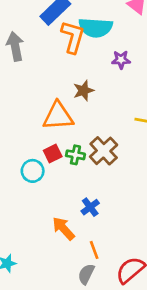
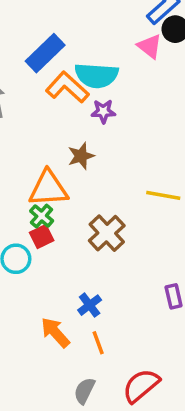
orange L-shape: (73, 37) -> (67, 87), turned -64
purple star: (121, 60) -> (103, 111), moved
green cross: (75, 155) -> (42, 216), moved, turned 30
orange line: (94, 250) -> (98, 343), moved

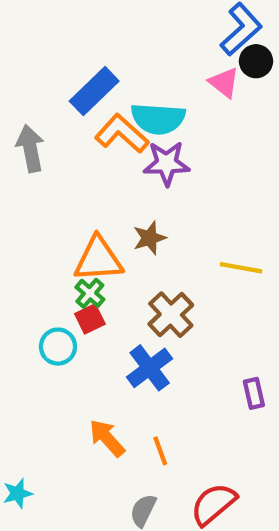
purple star: (103, 111) -> (167, 163), size x1.5
brown star: (81, 156) -> (150, 238), moved
blue cross: (90, 305) -> (150, 368), moved, size x1.5

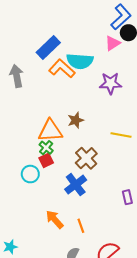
pink triangle: (224, 82) -> (113, 43), turned 49
purple star: (167, 163) -> (110, 83), moved

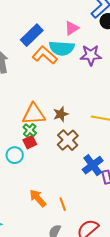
pink triangle: (113, 43) -> (72, 28), moved
purple star: (110, 83) -> (91, 55), moved
brown star: (76, 120) -> (61, 114), moved
blue cross: (76, 185) -> (93, 165), moved

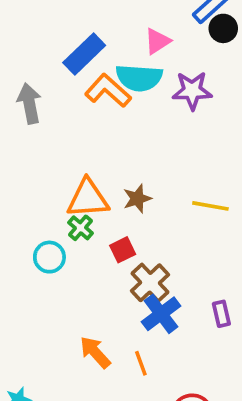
brown cross: (68, 140) -> (150, 283), moved
red square: (30, 142) -> (123, 250), moved
cyan circle: (15, 155) -> (49, 257), moved
blue cross: (93, 165) -> (161, 314), moved

